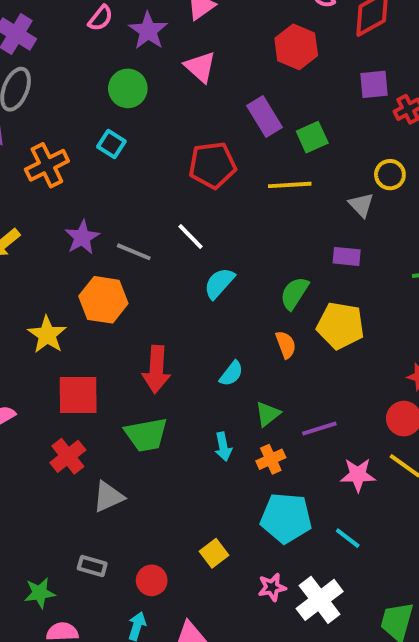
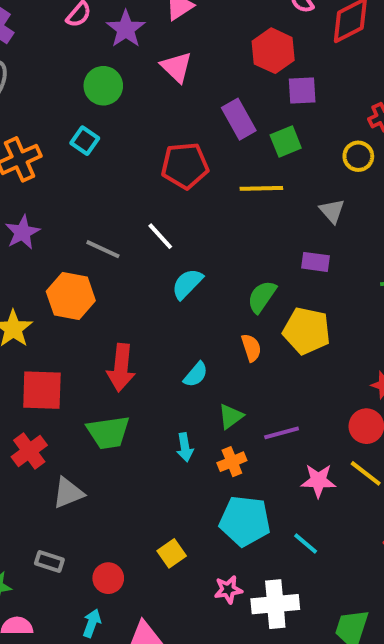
purple square: (374, 84) -> (302, 90), moved
yellow circle: (390, 175) -> (358, 156), moved
purple star: (82, 237) -> (22, 232), moved
white cross: (320, 600) -> (275, 604), turned 30

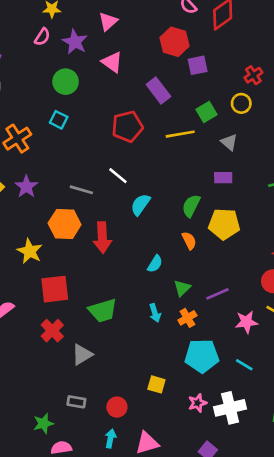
green square: (286, 141) -> (206, 112), moved
red arrow: (121, 368) -> (102, 238), moved
yellow square: (172, 553) -> (156, 384), turned -30

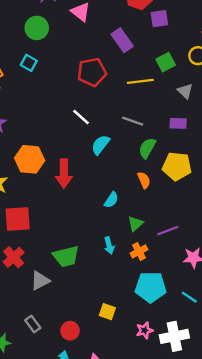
gray line: (81, 190) -> (133, 121), moved
green trapezoid: (103, 311) -> (66, 256), moved
gray rectangle: (76, 402) -> (33, 324), turned 42

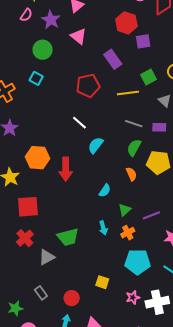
gray line: (133, 121) -> (134, 124), moved

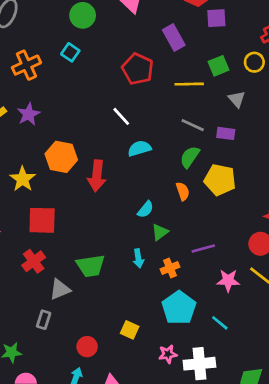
red pentagon: (88, 86) -> (138, 69), turned 30
cyan semicircle: (96, 145) -> (139, 148), turned 30
green triangle: (125, 210) -> (160, 232), moved
cyan pentagon: (138, 262) -> (179, 308), turned 30
gray rectangle: (41, 293) -> (44, 320), moved, turned 48

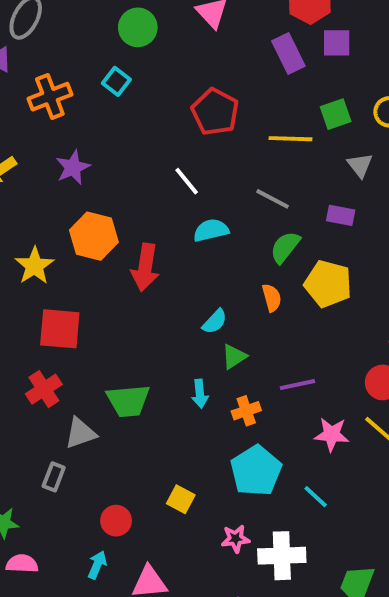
purple rectangle: (174, 38) -> (288, 53), moved
purple star: (29, 114) -> (73, 167), moved
gray line: (193, 125) -> (273, 199), moved

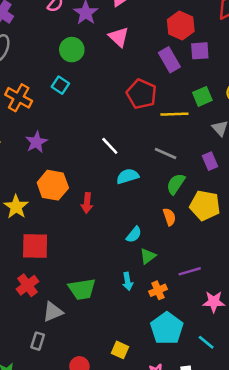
orange cross: (50, 97) -> (19, 98), turned -36
red pentagon: (215, 112) -> (142, 94), moved
purple rectangle: (341, 215) -> (210, 161), turned 60
red arrow: (145, 267) -> (87, 203), size x0.7

